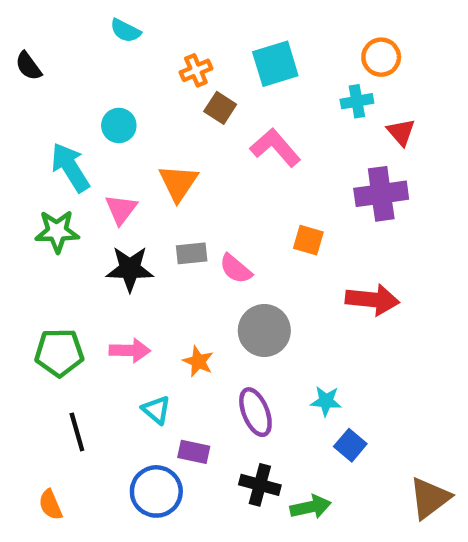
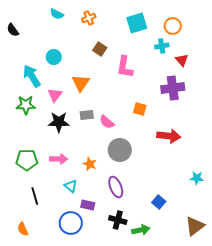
cyan square: (275, 64) -> (137, 23), moved
orange cross: (196, 70) -> (89, 18), moved
pink L-shape: (275, 148) -> (125, 67), turned -130
cyan star: (326, 401) -> (197, 178), moved

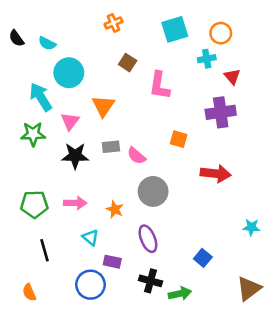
cyan semicircle: (57, 14) -> (47, 43), moved
cyan circle: (54, 57) -> (69, 73), size x1.5

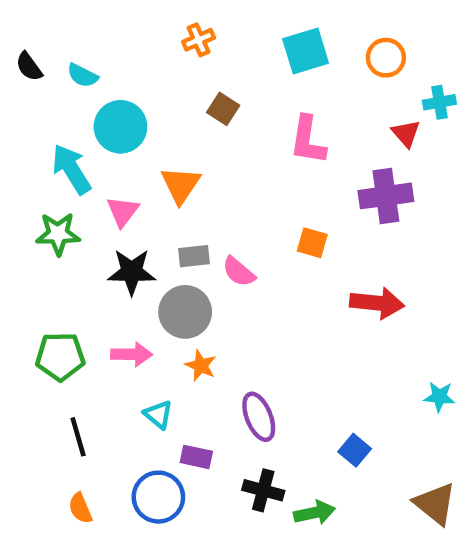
cyan cross: (207, 59) -> (439, 102), moved
pink L-shape: (159, 85) -> (308, 140), moved
gray circle: (153, 191) -> (185, 312), moved
brown triangle: (249, 289) -> (435, 504), turned -44
orange semicircle: (29, 292) -> (80, 508), moved

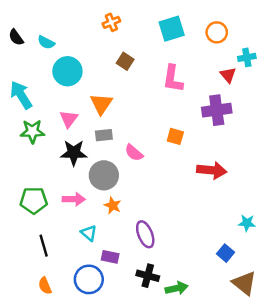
cyan arrow: (71, 169) -> (21, 95), moved
gray rectangle: (194, 256) -> (104, 135), moved
blue square: (355, 450) -> (225, 253), moved

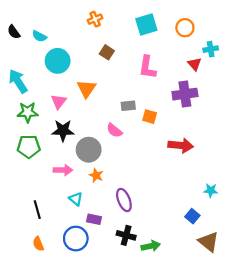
gray rectangle: (104, 135) -> (128, 106), moved
green pentagon: (34, 200) -> (29, 146), moved

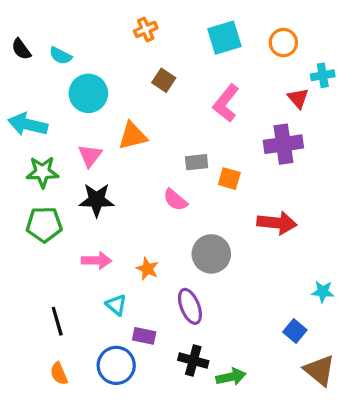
pink L-shape: (147, 67) -> (226, 103), turned 30
cyan arrow: (18, 81) -> (28, 124), turned -45
orange triangle: (86, 89) -> (133, 136), turned 42
gray circle: (89, 150) -> (211, 254), moved

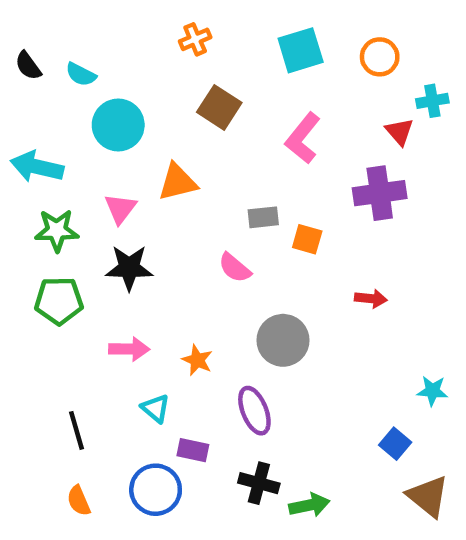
brown square: (164, 80) -> (219, 107), size x1.4
red arrow: (277, 223) -> (371, 299), size x0.6

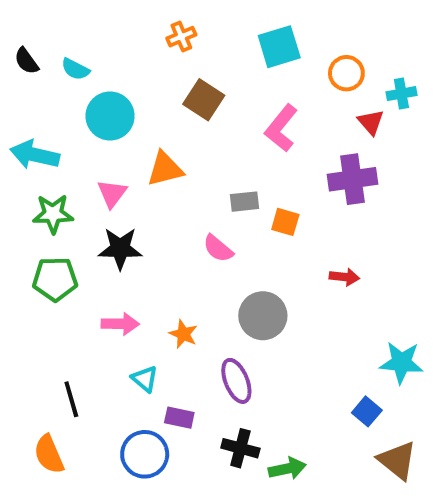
orange circle: (380, 57) -> (346, 73), moved
cyan star: (432, 391) -> (401, 363), size x1.5
orange semicircle: (79, 501) -> (49, 454), moved, size x1.4

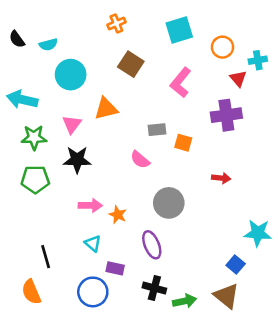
cyan semicircle: (75, 69) -> (48, 44), turned -42
pink arrow: (120, 324) -> (90, 206), moved
brown triangle: (397, 460) -> (226, 296), moved

